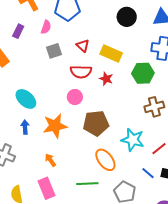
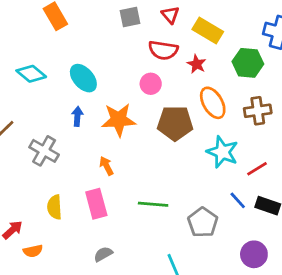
orange ellipse: (105, 160) -> (213, 103), moved

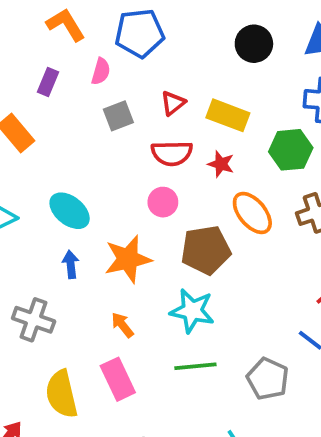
red triangle: (170, 15) -> (173, 103), turned 42
cyan star: (222, 152) -> (192, 311), moved
yellow semicircle: (55, 207) -> (62, 394), size x1.4

